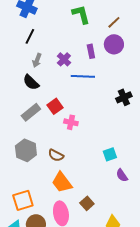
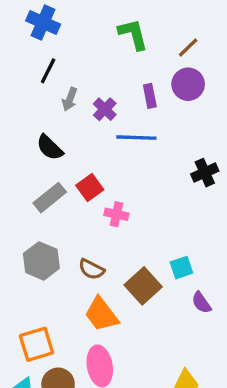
gray arrow: (37, 60) -> (70, 99), moved
brown square: (87, 203) -> (143, 286), moved, size x1.5

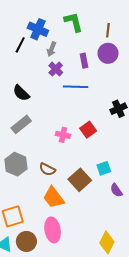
blue cross: (43, 23) -> (38, 29), moved
brown line: (188, 48) -> (108, 30), turned -40
gray arrow: (70, 99) -> (52, 49), moved
red square: (90, 188) -> (88, 130), moved

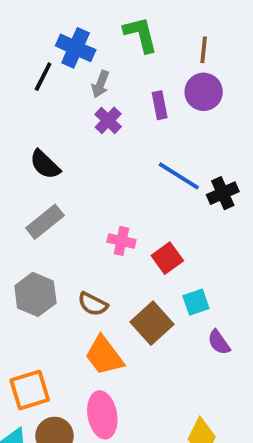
blue line: (76, 87) -> (179, 176), moved, turned 30
red square: (88, 130) -> (167, 258), moved

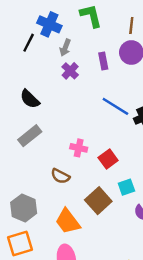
gray hexagon: (35, 294) -> (24, 208), moved
brown semicircle: (93, 304) -> (60, 176), moved

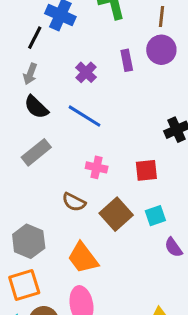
gray arrow: (65, 48) -> (30, 74), moved
blue line: (115, 106) -> (84, 116), moved
red square: (108, 159) -> (146, 170), moved, turned 30
brown square: (98, 201) -> (116, 214), moved

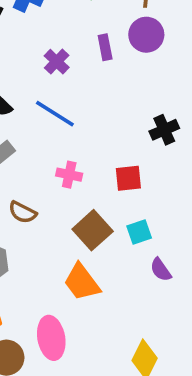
brown semicircle: (74, 202) -> (23, 212), moved
orange trapezoid: (83, 258) -> (82, 282), moved

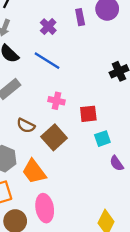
red square: (128, 178) -> (88, 114), moved
brown square: (93, 230) -> (54, 137), moved
orange trapezoid: (82, 282) -> (34, 172), moved

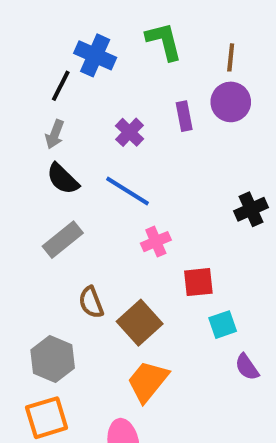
pink cross: (56, 101) -> (156, 242), moved, turned -35
brown semicircle: (26, 126) -> (91, 302), turned 42
orange trapezoid: (34, 172) -> (148, 381), moved, turned 76

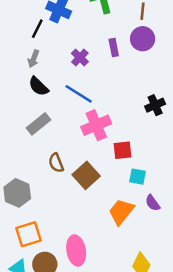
pink cross: (156, 242) -> (96, 125), size x1.6
cyan square: (223, 325) -> (138, 177), turned 30
gray hexagon: (53, 359) -> (17, 193), moved
orange trapezoid: (148, 381) -> (121, 212), moved

